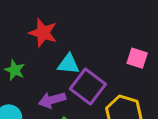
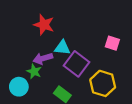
green star: (15, 70) -> (34, 71), moved
purple arrow: (52, 100) -> (43, 58), moved

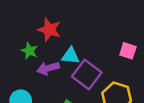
green star: (34, 71) -> (29, 51), moved

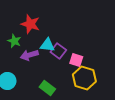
pink square: (128, 51) -> (76, 60), moved
purple square: (87, 75) -> (58, 51), moved, size x0.7

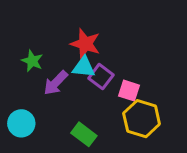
red star: (30, 24) -> (85, 44), moved
purple arrow: (29, 55) -> (56, 83), turned -30

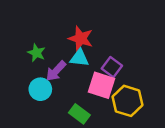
purple square: (101, 77) -> (112, 67), moved
pink square: (129, 91) -> (101, 85), moved, size x1.5
cyan circle: (21, 123) -> (40, 89), moved

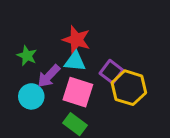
pink square: (101, 85) -> (78, 92), moved
yellow hexagon: (128, 101) -> (129, 88), moved

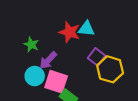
cyan triangle: (75, 61) -> (86, 29), moved
pink square: (78, 92) -> (56, 82), moved

